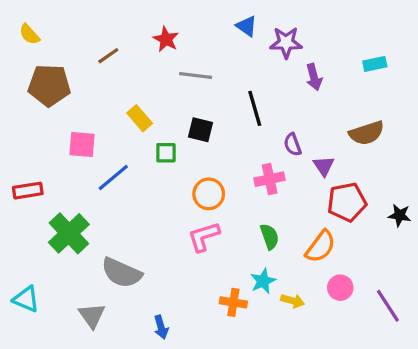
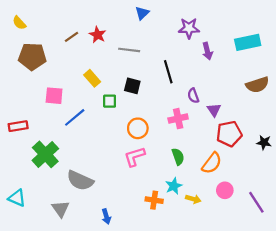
blue triangle: (247, 26) -> (142, 13), moved, turned 40
red star: (166, 39) -> (98, 35), moved
cyan rectangle: (375, 64) -> (248, 42), size x1.6
brown semicircle: (367, 133) -> (257, 85), moved

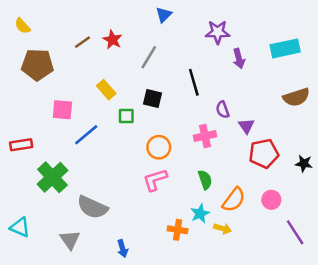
gray line: (129, 50) -> (149, 57), turned -66
orange semicircle: (212, 163) -> (234, 200), moved
pink circle: (225, 190) -> (271, 200), moved

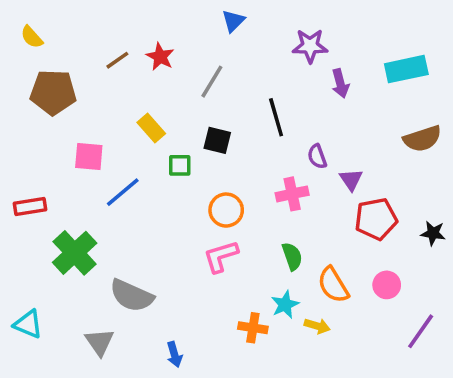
orange semicircle: (234, 200) -> (333, 285), turned 112
purple line: (295, 232) -> (421, 331), turned 68

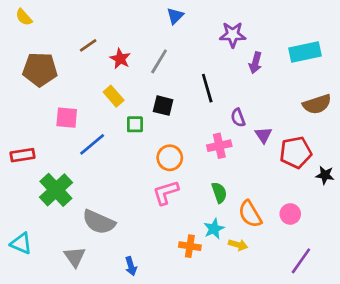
yellow semicircle: (32, 37) -> (24, 17), moved
red star: (160, 57) -> (120, 59), moved
purple arrow: (340, 83) -> (255, 63), turned 30
red pentagon: (376, 219) -> (296, 152), moved
purple line: (421, 331) -> (301, 261), moved

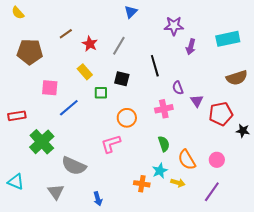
pink L-shape: (166, 193) -> (111, 144), moved
purple line: (301, 261) -> (212, 192), moved

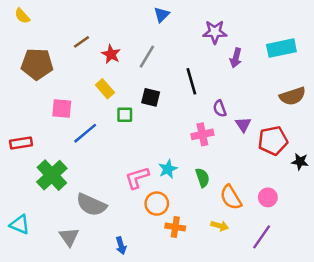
orange circle: (127, 118) -> (157, 204), moved
cyan star: (160, 171) -> (168, 169), moved

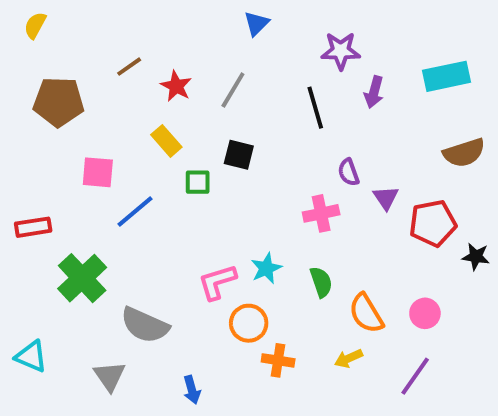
yellow semicircle: (22, 16) -> (35, 25), turned 70
black line: (191, 81) -> (315, 108), moved
yellow arrow: (220, 226) -> (349, 358), turned 140

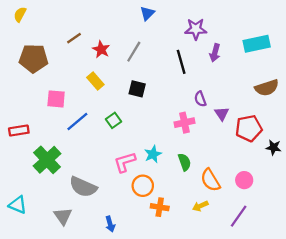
green square: (198, 182) -> (113, 120), moved, turned -35

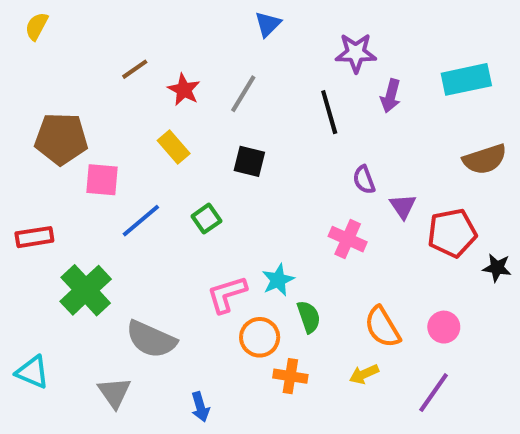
brown pentagon: (33, 58) -> (61, 139), moved
pink cross: (184, 123) -> (348, 239), moved, turned 36
green semicircle: (184, 162) -> (309, 317), moved

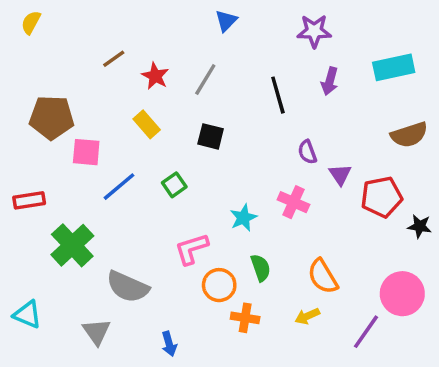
purple star: (356, 53) -> (314, 31), moved
cyan star: (278, 280) -> (243, 218), moved
pink circle: (444, 327) -> (402, 294), moved, size x1.6

